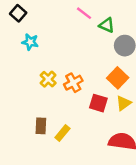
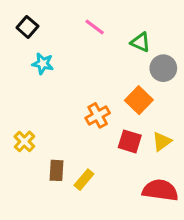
pink line: (84, 13) -> (95, 27), moved
orange square: (118, 78) -> (139, 100), moved
yellow cross: (48, 79) -> (24, 141), moved

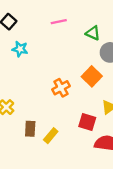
pink line: (95, 27) -> (59, 22), turned -49
red square: (130, 141) -> (87, 122), moved

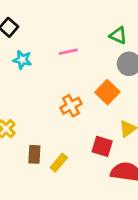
pink line: (59, 22) -> (68, 52), moved
green triangle: (93, 33) -> (118, 35), moved

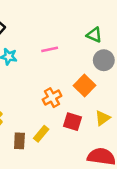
red square: (102, 146) -> (72, 122), moved
yellow rectangle: (59, 163) -> (41, 134), moved

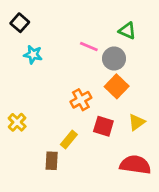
pink line: (50, 49) -> (89, 47), moved, turned 35
gray circle: (104, 60) -> (114, 59), moved
brown rectangle: (19, 141) -> (52, 161), moved

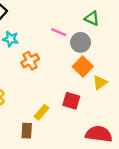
orange cross: (81, 100) -> (30, 61), moved
yellow triangle: (137, 122) -> (100, 83), moved

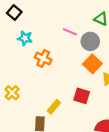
orange cross: (30, 61) -> (43, 59), turned -35

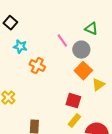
pink line: (70, 32) -> (62, 41), turned 32
yellow rectangle: (54, 107) -> (74, 121), moved

